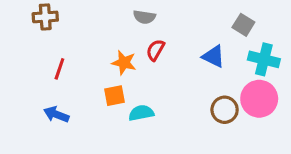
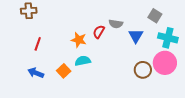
gray semicircle: (144, 17) -> (116, 24), moved
blue triangle: (214, 56) -> (136, 36), turned 35
orange square: (114, 96) -> (64, 71), moved, turned -32
cyan semicircle: (141, 113) -> (83, 61), moved

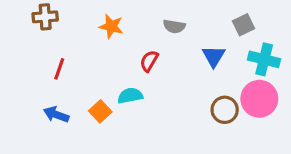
gray square: (155, 16) -> (244, 25), turned 32
gray semicircle: (116, 24) -> (174, 26), moved
red semicircle: (99, 32) -> (149, 61), moved
orange star: (79, 40) -> (111, 26), moved

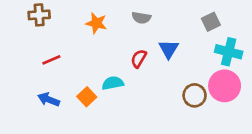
gray semicircle: (174, 26) -> (141, 18), moved
blue triangle: (214, 56) -> (169, 49), moved
red semicircle: (149, 61) -> (139, 59), moved
red line: (59, 69) -> (51, 60), turned 48

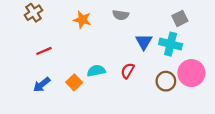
brown cross: (39, 15) -> (34, 13), turned -30
cyan cross: (229, 52) -> (171, 44), moved
red semicircle: (139, 59) -> (128, 71), moved
blue arrow: (49, 99) -> (42, 85), turned -60

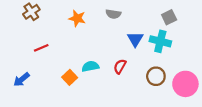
pink circle: (191, 73) -> (185, 84), moved
blue arrow: (42, 85) -> (22, 80), moved

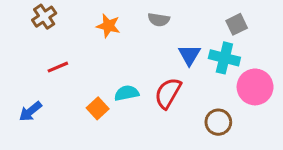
red semicircle: (120, 66) -> (168, 93), size x1.5
brown circle: (156, 76) -> (218, 122), moved
pink circle: (185, 84) -> (255, 87), moved

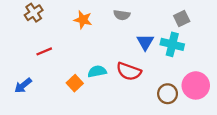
pink circle: (255, 87) -> (196, 85), moved
red semicircle: (168, 93) -> (129, 71), turned -100

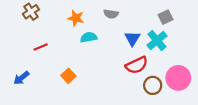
cyan cross: (172, 44) -> (157, 41), turned 36
cyan semicircle: (97, 71) -> (89, 37), moved
red semicircle: (129, 71) -> (137, 65), moved, turned -45

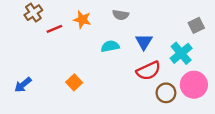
gray square: (165, 17) -> (196, 25), moved
cyan semicircle: (89, 37) -> (110, 46), moved
cyan cross: (157, 41) -> (181, 53), moved
red line: (41, 47) -> (54, 29), moved

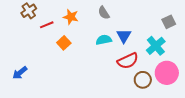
gray semicircle: (121, 15) -> (104, 13), turned 48
cyan semicircle: (110, 46) -> (104, 40), moved
orange square: (74, 82) -> (64, 43), moved

